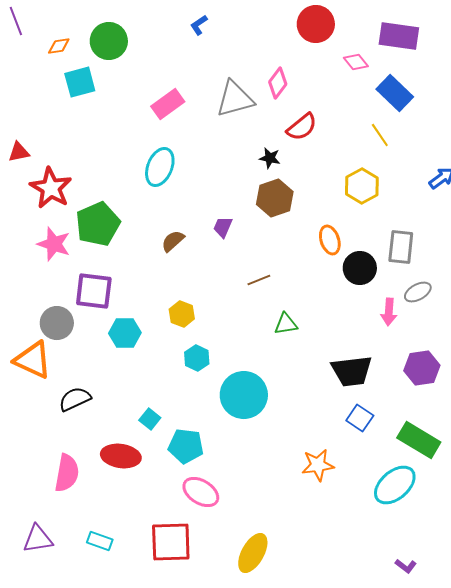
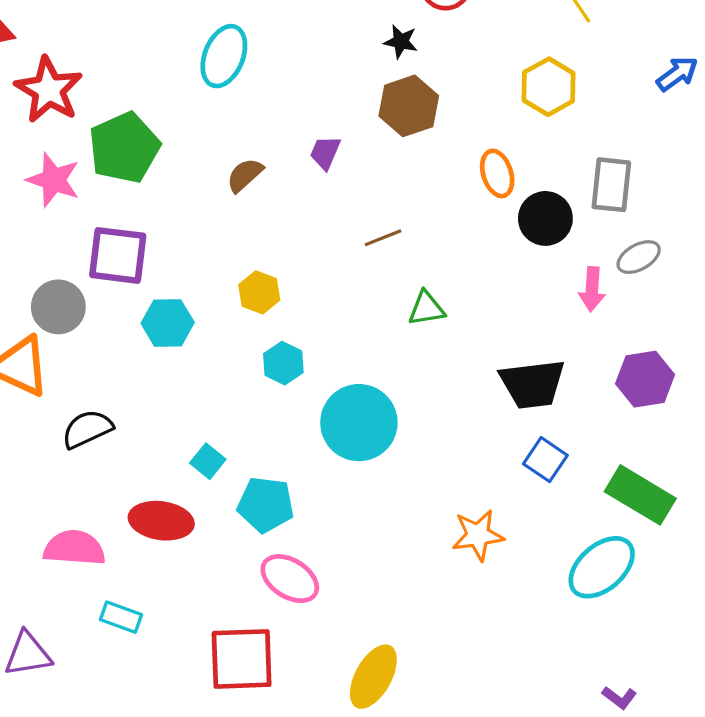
pink semicircle: (67, 473) -> (74, 548), turned -96
cyan rectangle: (100, 541) -> (121, 617), moved

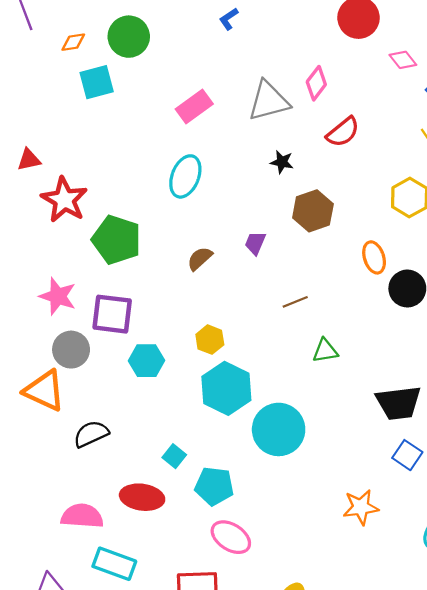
black star: (401, 42) -> (282, 162), moved
green pentagon: (124, 148) -> (117, 240), turned -30
pink star: (53, 180) -> (58, 296), moved
cyan hexagon: (283, 363) -> (226, 388), size x1.8
cyan rectangle: (121, 617) -> (114, 564), size x1.5

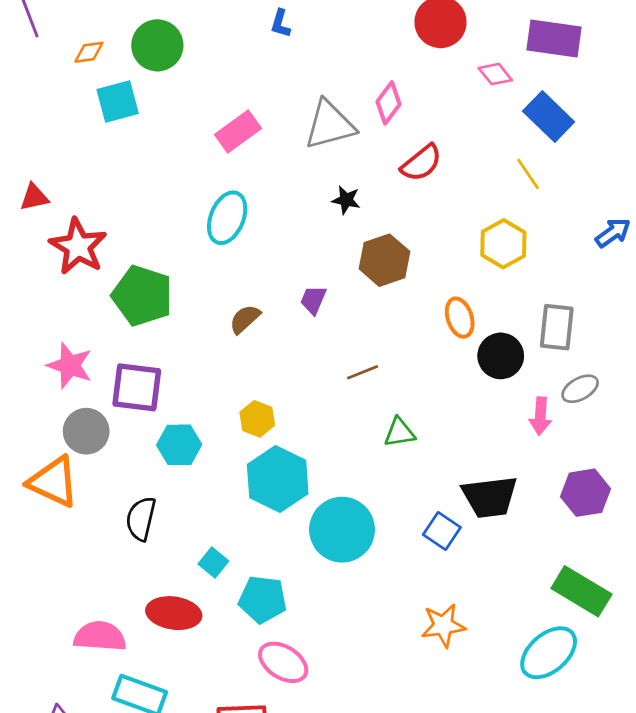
blue L-shape: (229, 19) -> (280, 23), turned -40
black semicircle: (91, 434) -> (141, 519), moved, turned -52
blue square: (407, 455) -> (442, 531), moved

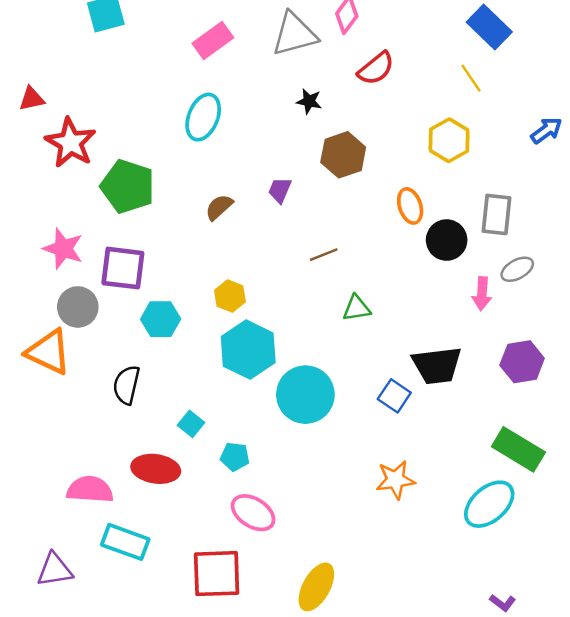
cyan pentagon: (263, 599) -> (235, 457), size x0.7

